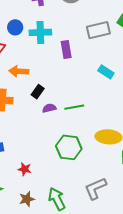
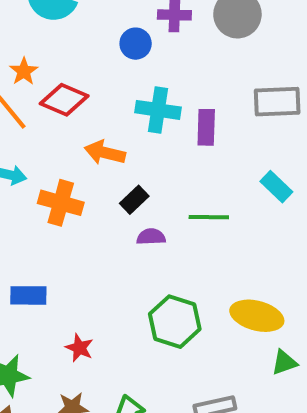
blue circle: (15, 27) -> (136, 44), moved
cyan cross: (40, 32) -> (158, 110), moved
green line: (74, 107) -> (209, 217), moved

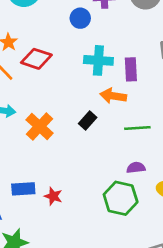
orange arrow: (105, 153) -> (113, 96), moved
orange cross: (61, 203) -> (40, 126), turned 32
purple semicircle: (151, 237) -> (136, 168), moved
red star: (79, 348) -> (53, 196), moved

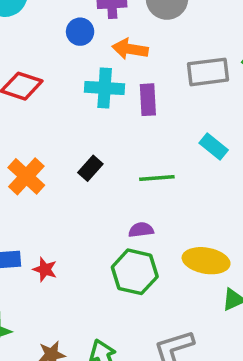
orange arrow: (113, 96) -> (130, 49), moved
purple semicircle: (136, 168) -> (141, 230), moved

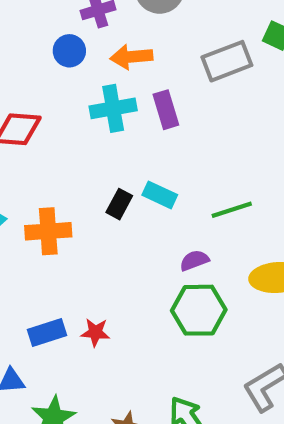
cyan rectangle: (214, 146) -> (160, 195), moved
orange cross: (26, 176) -> (48, 231), turned -33
green line: (157, 178) -> (232, 210), moved

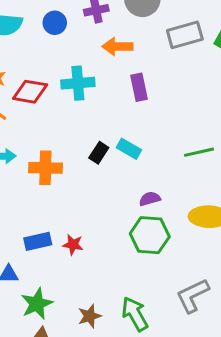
blue circle: (69, 51) -> (55, 23), moved
gray rectangle: (227, 61) -> (185, 35), moved
cyan cross: (113, 108) -> (78, 83), moved
green line: (232, 210) -> (199, 152), moved

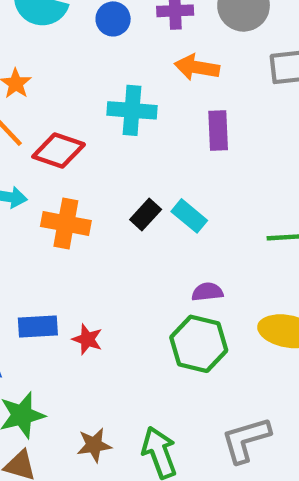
red diamond: (30, 92) -> (59, 151), moved

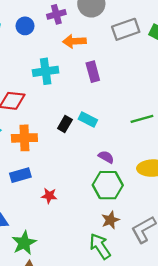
purple semicircle: (207, 292) -> (106, 157), turned 49
blue rectangle: (38, 327) -> (20, 175), moved
brown star: (94, 445) -> (110, 220), moved

